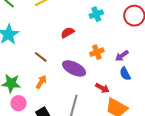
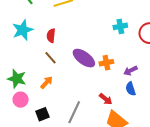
cyan cross: (96, 14) -> (120, 26), moved
red semicircle: (68, 33) -> (51, 36), moved, turned -64
purple ellipse: (74, 68) -> (84, 58), moved

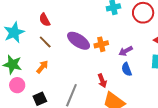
cyan star: (23, 30) -> (14, 32), moved
red semicircle: (51, 36) -> (45, 20), turned -32
red arrow: (106, 99) -> (102, 81), turned 32

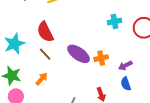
red semicircle: (45, 20) -> (45, 32), size x1.5

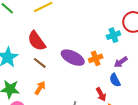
cyan cross: (114, 22) -> (113, 35), moved
blue semicircle: (126, 84) -> (115, 80), moved

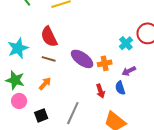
cyan cross: (113, 35) -> (126, 43), turned -32
brown line: (40, 63) -> (49, 59), turned -32
red arrow: (101, 94) -> (100, 91), moved

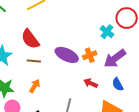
purple arrow: (129, 71) -> (115, 58), size x1.6
blue semicircle: (120, 88) -> (118, 84), moved
red arrow: (100, 91) -> (91, 83), turned 144

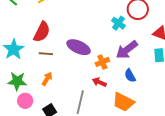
red semicircle: (30, 39) -> (42, 32), turned -115
orange cross: (90, 55) -> (102, 62), moved
red arrow: (91, 83) -> (99, 82), moved

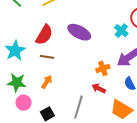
purple ellipse: (79, 47) -> (79, 32), moved

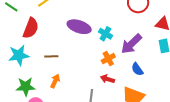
cyan cross: (121, 31) -> (105, 34), moved
red semicircle: (44, 35) -> (31, 28), moved
cyan star: (15, 50) -> (19, 55), turned 30

